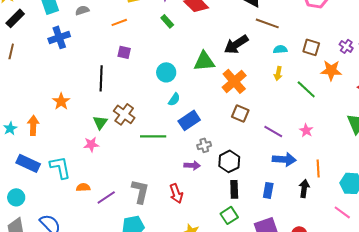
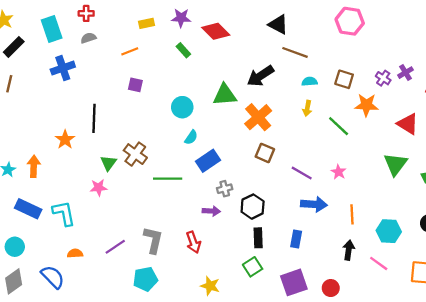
black line: (101, 78) -> (94, 118), moved
orange semicircle: (83, 187) -> (75, 253), moved
black arrow: (304, 188) -> (349, 250), moved

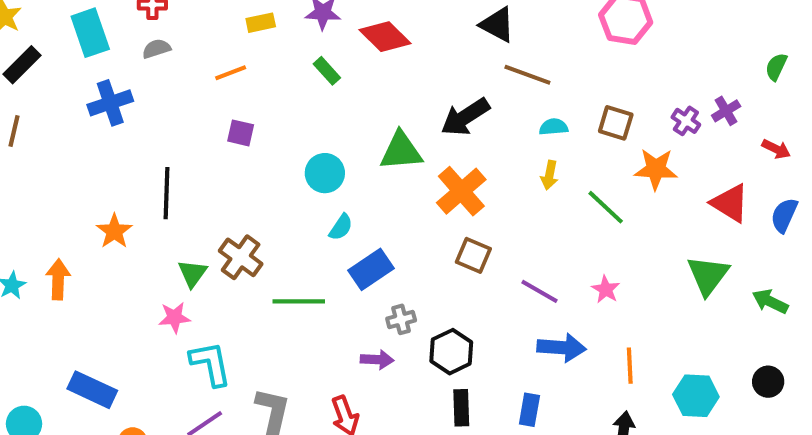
blue rectangle: (28, 209) -> (92, 390), moved
cyan L-shape: (64, 213) -> (211, 364), moved

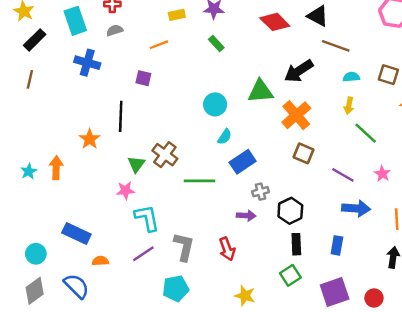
red diamond: (385, 37) -> (275, 22), moved
blue cross: (110, 103) -> (87, 63), turned 35
purple square: (241, 133) -> (143, 78), moved
green line: (606, 207) -> (366, 133), moved

